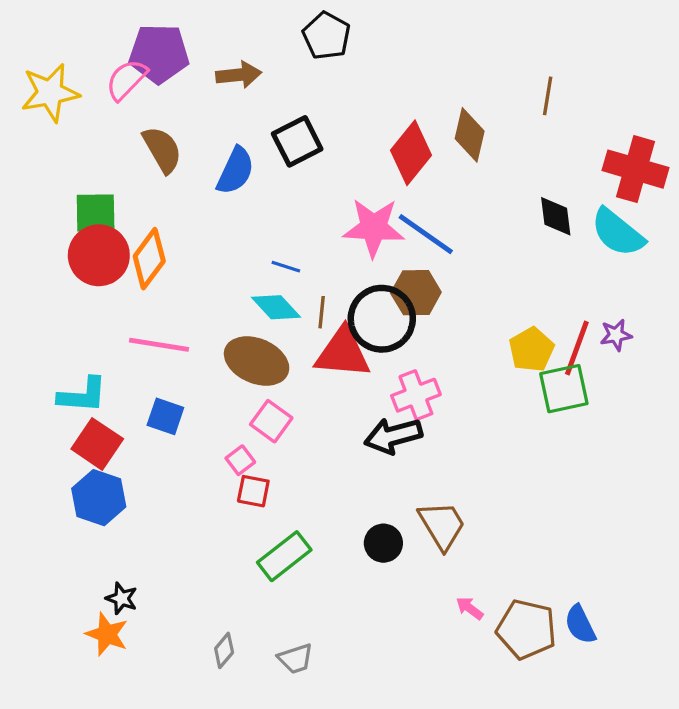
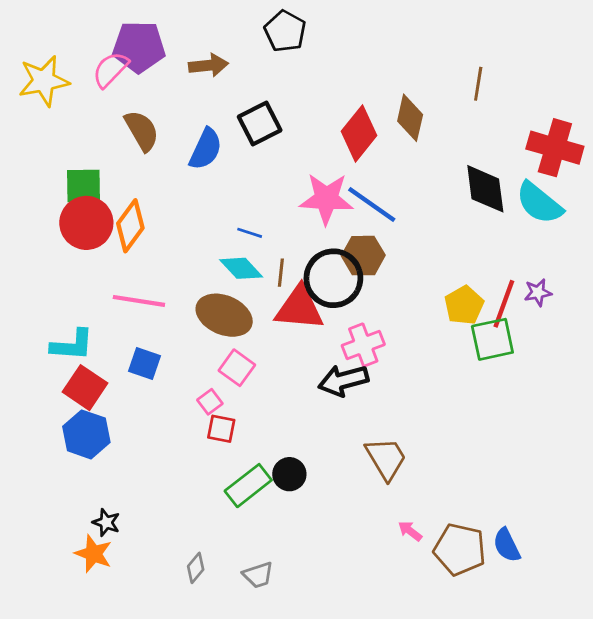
black diamond: (556, 216) -> (485, 189), size x1.4
black circle: (383, 543) -> (289, 474), moved

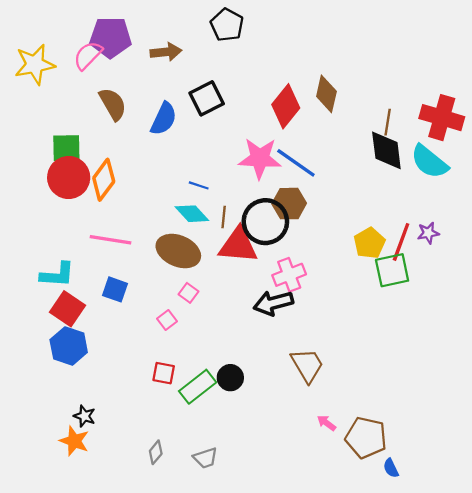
brown line: (478, 84) -> (388, 122), moved
pink square: (237, 368) -> (189, 293), size x0.7
red square: (221, 429) -> (164, 373), moved
blue semicircle: (507, 545) -> (391, 468), moved, size x0.7

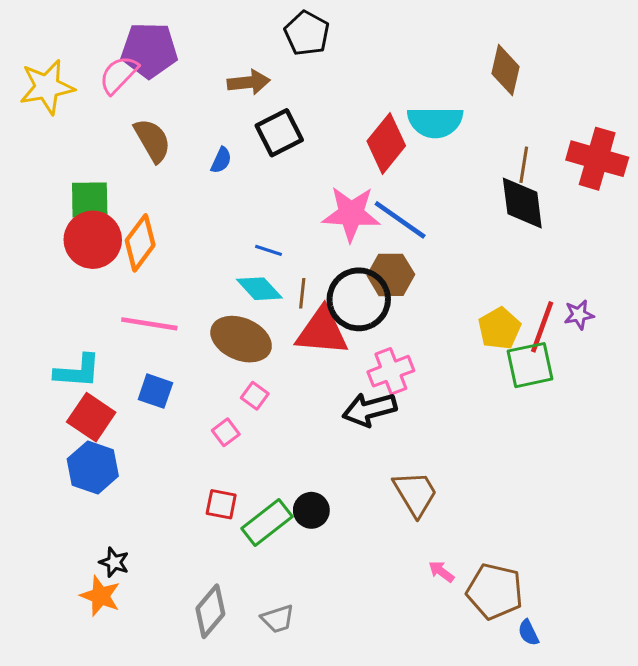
brown arrow: (166, 52) -> (249, 82), moved
brown diamond: (326, 94) -> (506, 70), moved
blue semicircle: (164, 119) -> (221, 160), size x0.6
cyan semicircle: (429, 162) -> (435, 122), moved, turned -39
gray diamond: (156, 452) -> (210, 611), size x1.6

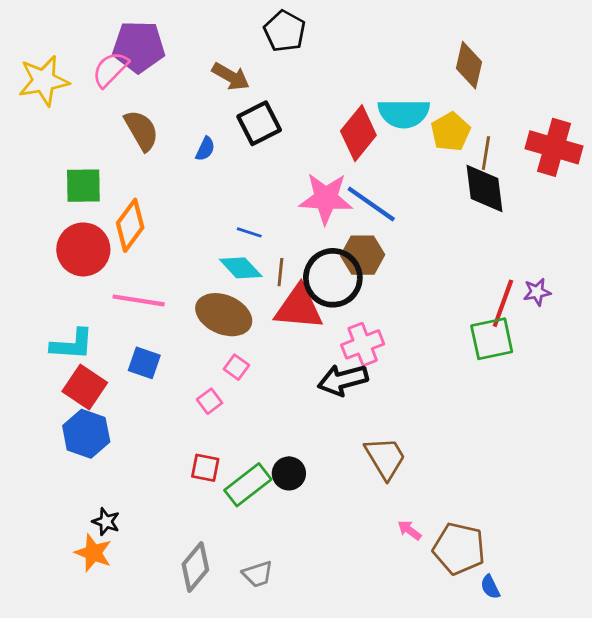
brown arrow: (249, 82) -> (231, 76), turned 36
red circle: (93, 240) -> (83, 249), moved
yellow pentagon: (499, 328) -> (451, 132), moved

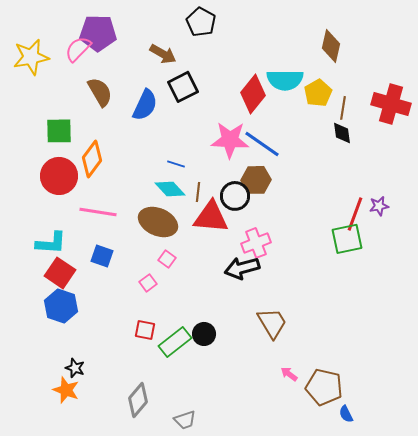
blue semicircle: (205, 149) -> (145, 105), size x1.8
black diamond: (485, 188) -> (342, 133), size x0.6
black circle: (333, 278) -> (235, 196), size x0.7
gray trapezoid: (258, 574) -> (185, 420), moved

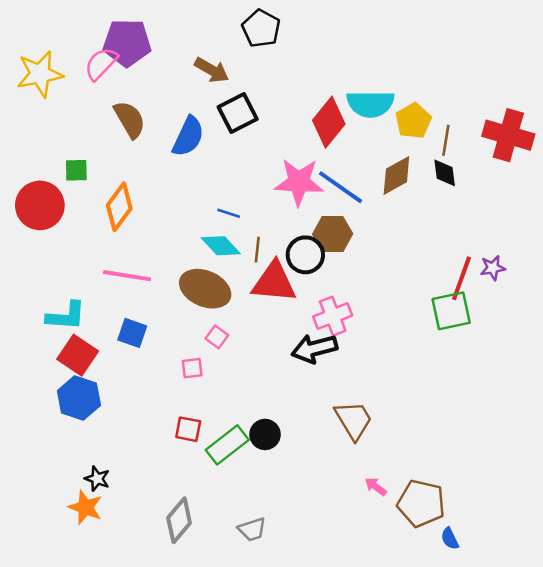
brown diamond: (331, 46) -> (396, 175), moved, turned 48
green square: (59, 131) -> (76, 170), size x0.7
red circle: (59, 176) -> (40, 205), moved
pink square: (148, 283) -> (192, 368), turned 30
gray trapezoid: (185, 420) -> (252, 529), moved

